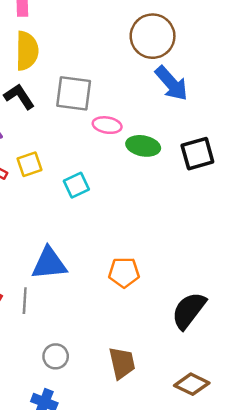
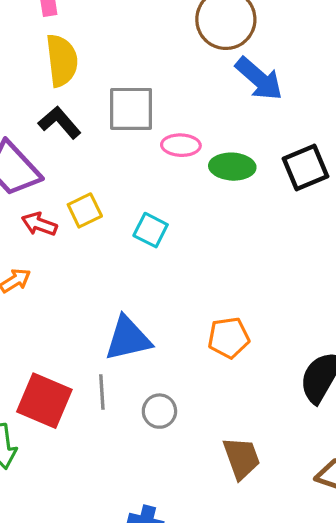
cyan square: (76, 185) -> (151, 230), turned -30
gray circle: (56, 356) -> (159, 411), moved

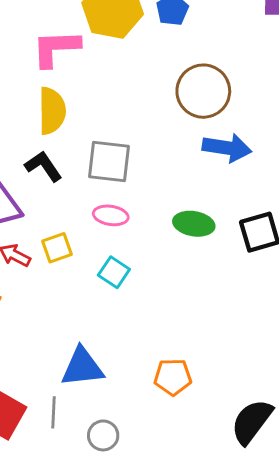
blue arrow: (259, 79) -> (227, 148), turned -39
pink ellipse: (181, 145) -> (111, 215), moved

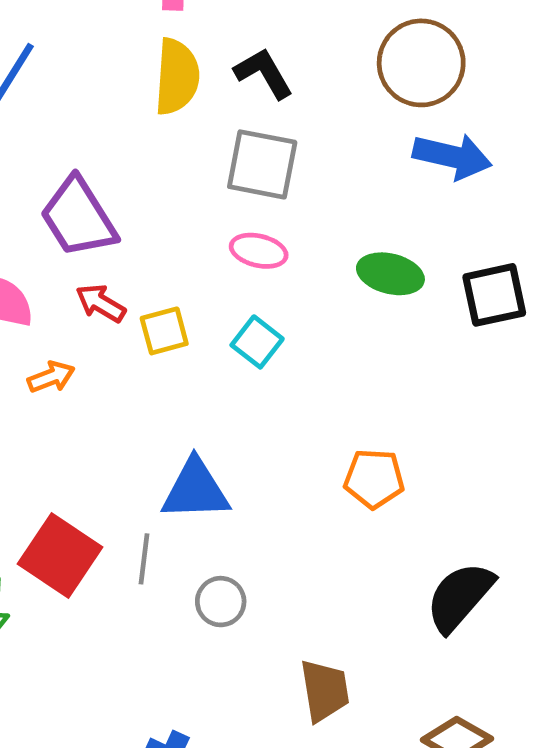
black L-shape: (43, 166) -> (264, 73), moved
yellow square: (57, 248) -> (164, 331), moved
orange pentagon: (173, 377) -> (374, 479), moved

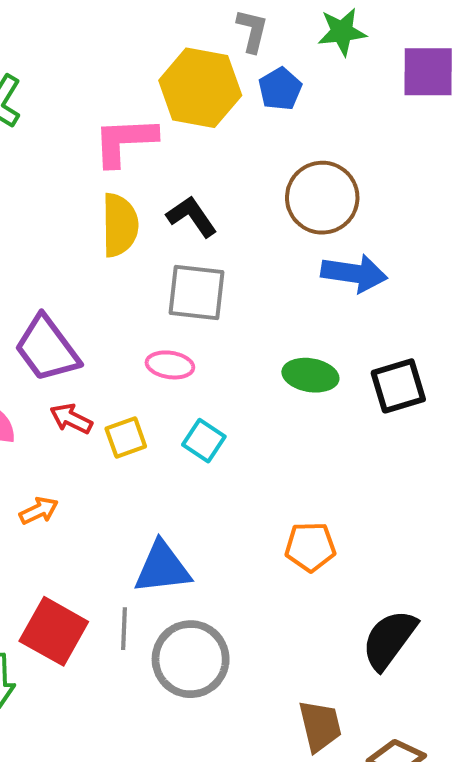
pink ellipse: (259, 251) -> (170, 365), moved
orange arrow: (51, 377) -> (39, 511), moved
gray circle: (221, 602) -> (191, 659), size x1.8
brown trapezoid: (325, 691) -> (320, 726), moved

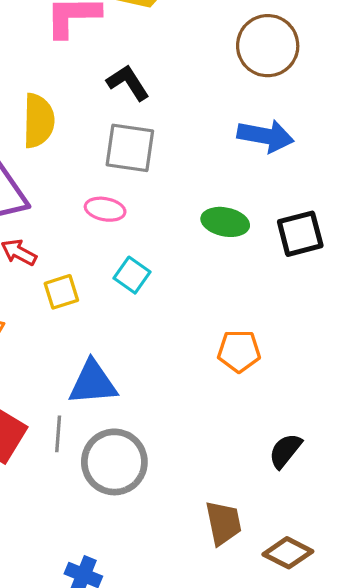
brown circle: (322, 198) -> (268, 46), moved
yellow semicircle: (120, 225) -> (38, 121), moved
yellow square: (126, 438) -> (61, 292), moved
orange pentagon: (310, 547) -> (239, 351), moved
black semicircle: (389, 639) -> (285, 451), size x0.7

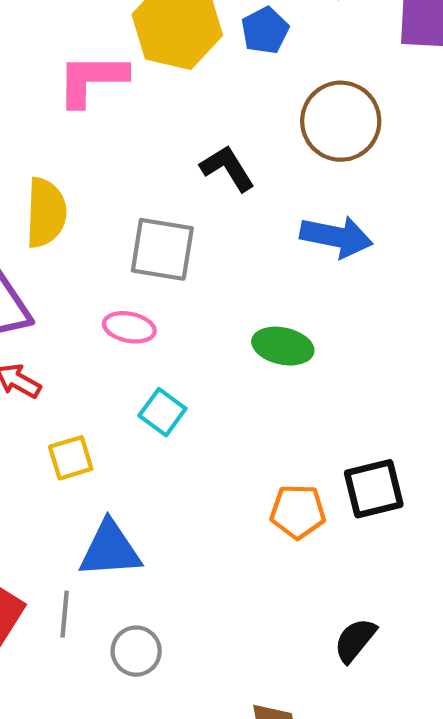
black L-shape: (128, 83) -> (228, 168), moved
black square: (300, 234) -> (374, 489), moved
yellow square: (61, 292) -> (71, 458), moved
gray circle: (114, 462) -> (136, 651), size x0.6

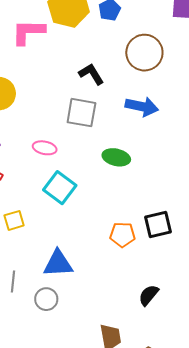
gray square: (162, 249) -> (81, 113), moved
cyan square: (162, 412) -> (60, 188), size x1.5
yellow square: (71, 458) -> (14, 220), moved
blue triangle: (110, 549) -> (58, 264), moved

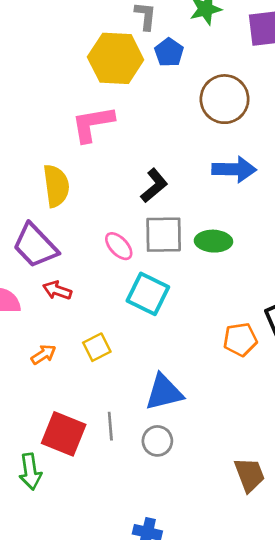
pink L-shape: (28, 32) -> (93, 124), moved
black L-shape: (91, 74) -> (154, 186), moved, turned 92
gray square: (81, 113) -> (164, 235), moved
pink ellipse: (45, 148) -> (119, 246), turned 45

